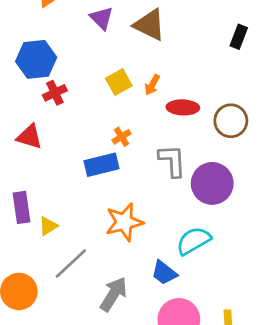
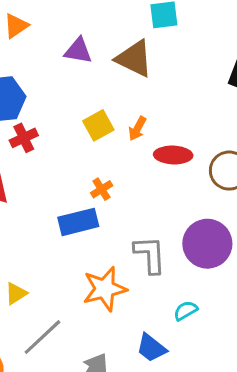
purple triangle: (102, 18) -> (78, 51), turned -35
gray L-shape: (172, 161) -> (150, 255), moved
cyan semicircle: (194, 241) -> (186, 311), size x0.6

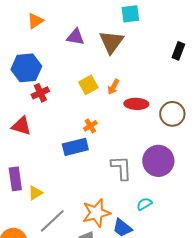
brown triangle: (134, 59) -> (111, 42), turned 40
orange star: (105, 289) -> (96, 213), moved

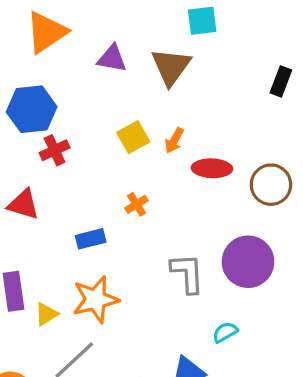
orange triangle: (35, 21) -> (46, 32), size x1.6
blue rectangle: (75, 147) -> (91, 239), moved, size x0.7
orange star: (96, 213) -> (96, 299), moved

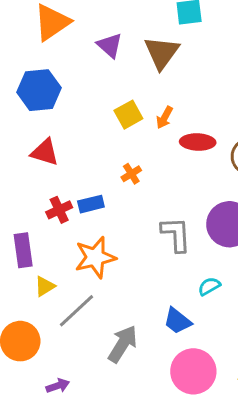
purple triangle: (112, 58) -> (110, 45), turned 32
red cross: (55, 150) -> (59, 210), moved
red triangle: (23, 204) -> (45, 152), moved
yellow triangle: (46, 314) -> (45, 286), moved

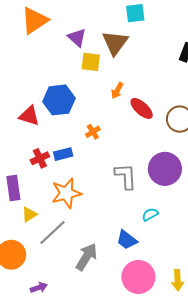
blue hexagon: (39, 90) -> (59, 100), moved
yellow square: (128, 115) -> (91, 62), moved, turned 36
red ellipse: (198, 142) -> (142, 108), turned 40

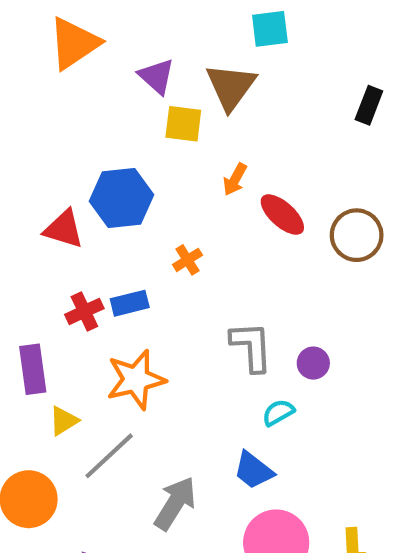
purple circle: (165, 169) -> (313, 363), moved, size x0.5
cyan semicircle: (150, 214) -> (278, 413), moved

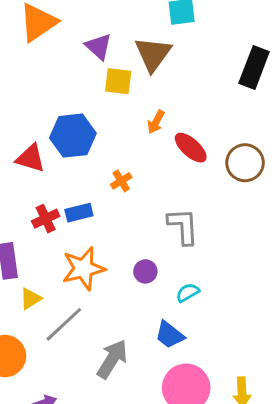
black rectangle: (369, 105) -> (254, 68), size x1.5
gray L-shape: (251, 347) -> (183, 226), moved
purple circle: (313, 363) -> (145, 271), moved

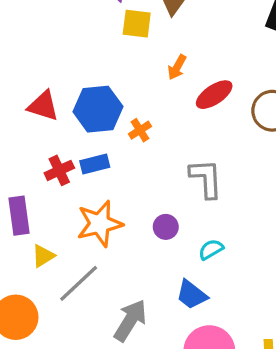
blue hexagon: (73, 136) -> (98, 109), moved
red ellipse: (191, 148) -> (214, 95), turned -76

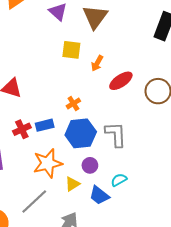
yellow square: (137, 24) -> (71, 50), moved
blue hexagon: (98, 109) -> (81, 133), moved
yellow triangle: (43, 256) -> (72, 184), moved
blue trapezoid: (192, 295) -> (99, 195), moved

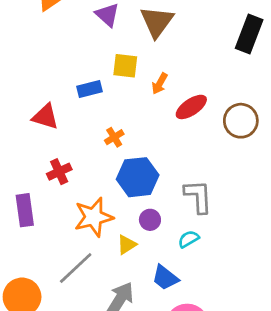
orange cross: (73, 103) -> (114, 137), moved
blue rectangle: (45, 125) -> (89, 89), moved
gray L-shape: (116, 134) -> (198, 196), moved
blue trapezoid: (99, 195) -> (165, 278), moved

